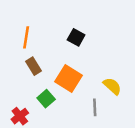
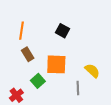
orange square: (69, 79) -> (56, 64), turned -30

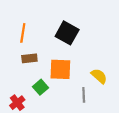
black square: (62, 31) -> (67, 33), size x1.5
brown rectangle: (28, 54) -> (29, 58), turned -64

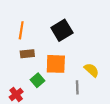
black square: (67, 33) -> (62, 30), turned 30

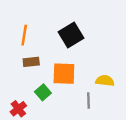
yellow semicircle: (92, 70) -> (105, 81), turned -35

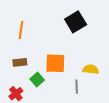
black square: (71, 35) -> (76, 22), moved
brown rectangle: (31, 62) -> (20, 62), moved

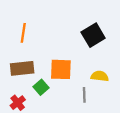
black square: (76, 22) -> (93, 35), moved
brown rectangle: (20, 62) -> (22, 68), size x1.5

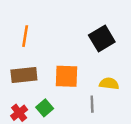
green square: (41, 87) -> (45, 108), moved

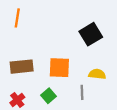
orange line: (25, 36) -> (17, 18), moved
green square: (45, 108) -> (49, 96), moved

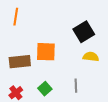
orange square: (59, 68) -> (46, 52), moved
yellow semicircle: (97, 74) -> (91, 57), moved

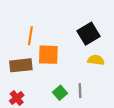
orange line: (16, 17) -> (30, 36), moved
green square: (45, 89) -> (60, 93), moved

